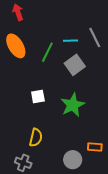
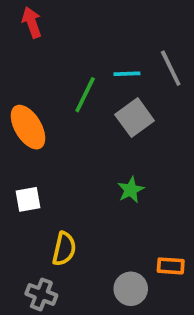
orange ellipse: (16, 46) -> (28, 127), moved
white square: (38, 96) -> (28, 199), moved
green star: (73, 105) -> (131, 190), size x0.6

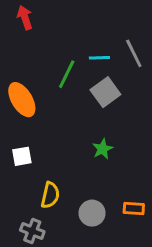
gray circle: (131, 289) -> (92, 213), moved

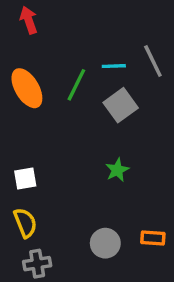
orange ellipse: (22, 100) -> (27, 88), moved
yellow semicircle: (50, 195) -> (25, 223), moved, turned -35
gray cross: (32, 231) -> (37, 264), turned -30

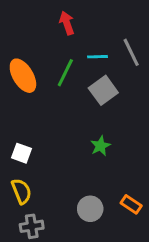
red arrow: (29, 20) -> (67, 23), moved
white square: (25, 178) -> (21, 153), turned 30
orange rectangle: (153, 238) -> (131, 204), turned 30

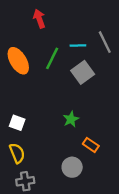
red arrow: (67, 23) -> (39, 19), moved
green star: (100, 146) -> (71, 119), moved
orange rectangle: (131, 204) -> (91, 145), moved

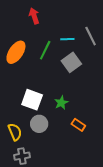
orange ellipse: (18, 61) -> (16, 52), turned 65
white square: (17, 123) -> (32, 100), moved, size x1.5
gray circle: (72, 167) -> (39, 124), moved

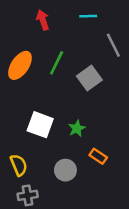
cyan line: (67, 39) -> (88, 16), moved
gray circle: (39, 124) -> (65, 170), moved

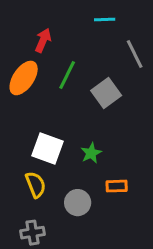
red arrow: (43, 20) -> (43, 40), moved, turned 42
orange rectangle: (98, 156) -> (117, 186), turned -36
yellow semicircle: (19, 165) -> (36, 185), moved

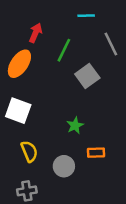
green line: (67, 75) -> (64, 50), moved
white square: (48, 149) -> (18, 111), moved

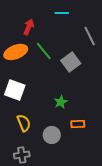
cyan line: (86, 16) -> (62, 13), moved
green line: (64, 50) -> (44, 51), moved, turned -66
orange ellipse: (19, 64) -> (16, 52), turned 35

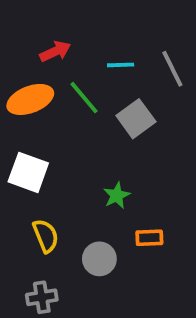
cyan line: (62, 13) -> (121, 65), moved
red arrow: (29, 27) -> (55, 51), turned 42

